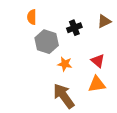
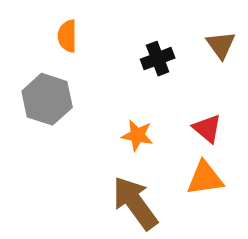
brown triangle: (104, 21) -> (221, 45), turned -40
gray hexagon: (47, 42) -> (47, 99), moved

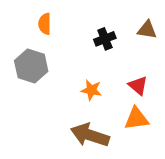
brown triangle: (221, 45) -> (147, 30), turned -45
brown arrow: (135, 203) -> (90, 135), turned -36

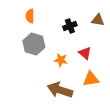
gray hexagon: (31, 66) -> (34, 44), moved
red triangle: (138, 86) -> (85, 53), moved

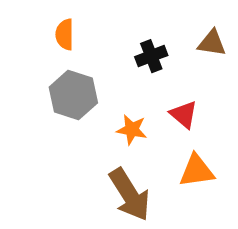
brown arrow: (60, 90) -> (130, 195), turned -140

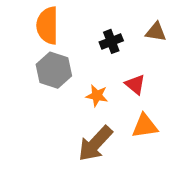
orange semicircle: (65, 34) -> (47, 25), size x1.6
brown arrow: (130, 195) -> (95, 144), turned 75

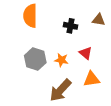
black cross: (111, 41) -> (70, 26), turned 32
gray hexagon: (54, 70) -> (35, 59), moved

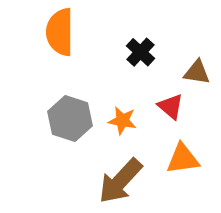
brown triangle: (99, 20) -> (197, 72), moved
black cross: (70, 26) -> (140, 52), turned 32

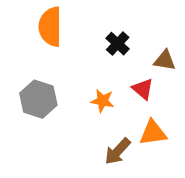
gray hexagon: (70, 119) -> (38, 99), moved
brown arrow: (120, 181) -> (118, 151), moved, size x0.7

